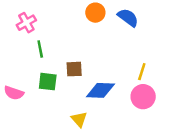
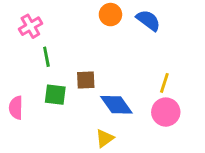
blue diamond: (100, 90) -> (116, 105), turned 52
pink semicircle: (14, 93) -> (16, 108), turned 72
yellow triangle: (79, 119) -> (105, 138), moved, turned 36

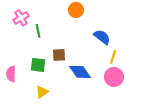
blue semicircle: (148, 20) -> (102, 37), moved
green line: (46, 57) -> (38, 31), moved
yellow triangle: (105, 138) -> (42, 92), moved

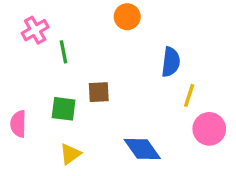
blue semicircle: (102, 37) -> (171, 62), turned 60
blue diamond: (80, 72) -> (142, 149), moved
pink circle: (114, 77) -> (209, 129), moved

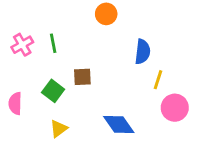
pink cross: (35, 30) -> (22, 45), moved
green square: (64, 109) -> (53, 91), turned 30

